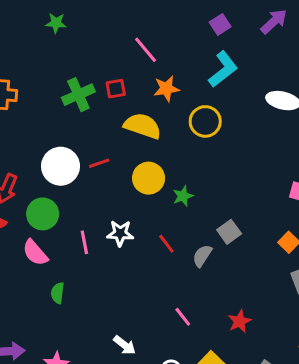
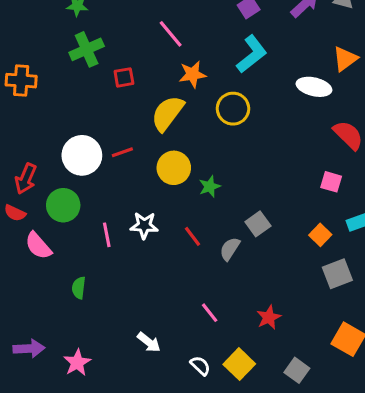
red square: (116, 89) -> (124, 77), moved
green cross: (78, 95) -> (87, 49), moved
yellow semicircle: (143, 126) -> (168, 113), turned -72
pink semicircle: (35, 253) -> (38, 246), moved

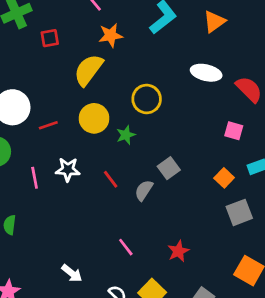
orange triangle: (345, 59) -> (214, 22), moved
white ellipse: (314, 87) -> (206, 73), moved
yellow circle: (233, 109) -> (147, 99), moved
red line: (122, 152) -> (48, 125), moved

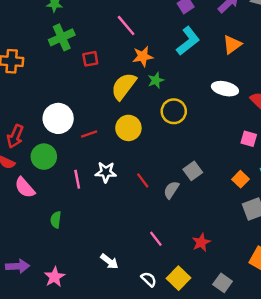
green star: (126, 135) -> (156, 80), moved

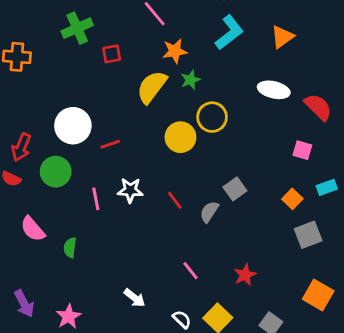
yellow circle: (128, 128) -> (180, 137), moved
pink semicircle: (25, 188) -> (33, 229), moved
purple arrow: (18, 266) -> (24, 304), turned 65

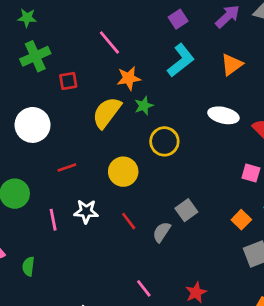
white circle: (73, 126) -> (33, 125), moved
yellow circle: (180, 137) -> (123, 172), moved

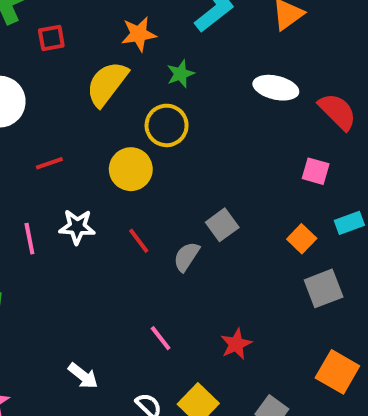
green star: (144, 106) -> (180, 74), moved
yellow circle: (164, 141) -> (167, 125), moved

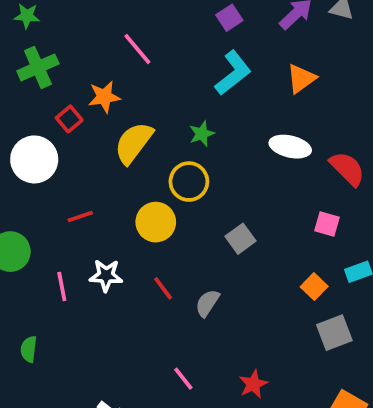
orange star: (139, 34) -> (104, 97), moved
red square: (51, 38) -> (69, 119), moved, turned -30
gray square: (222, 225) -> (240, 239), moved

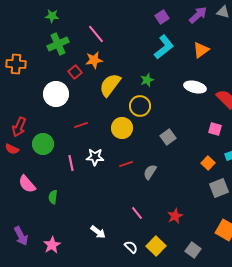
pink line: (137, 49) -> (96, 34), moved
red line: (163, 288) -> (126, 164), turned -72

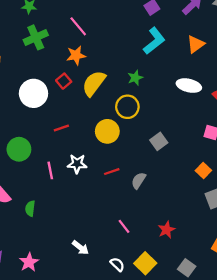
red square: (75, 72) -> (64, 81), moved

